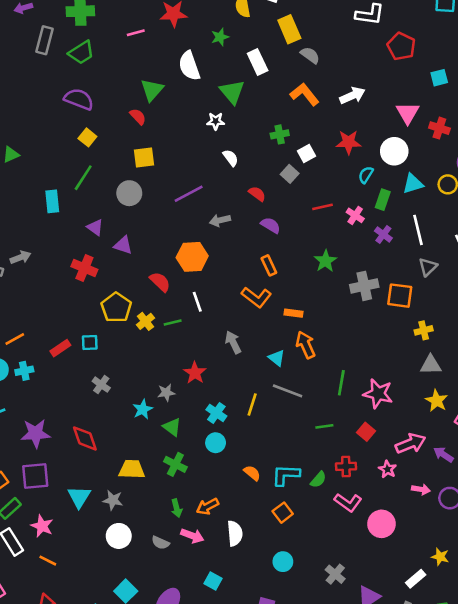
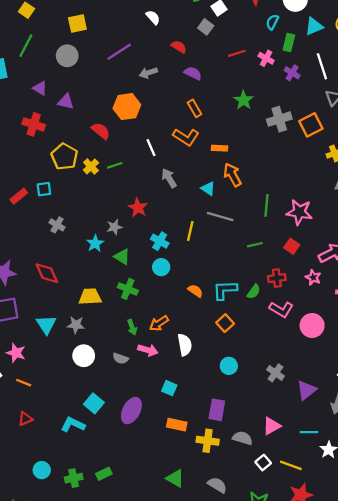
orange square: (400, 296) -> (311, 125), turned -30
white line: (197, 302) -> (151, 148), moved

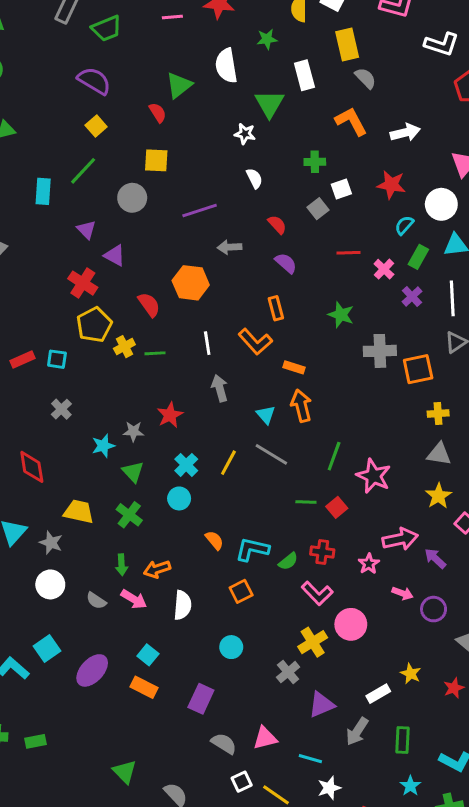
green star: (244, 100) -> (341, 315), turned -30
red cross: (34, 124) -> (83, 283), moved
red square: (292, 246) -> (337, 507), moved
orange rectangle: (177, 425) -> (144, 687), moved
yellow cross: (208, 441) -> (313, 642), moved, turned 35

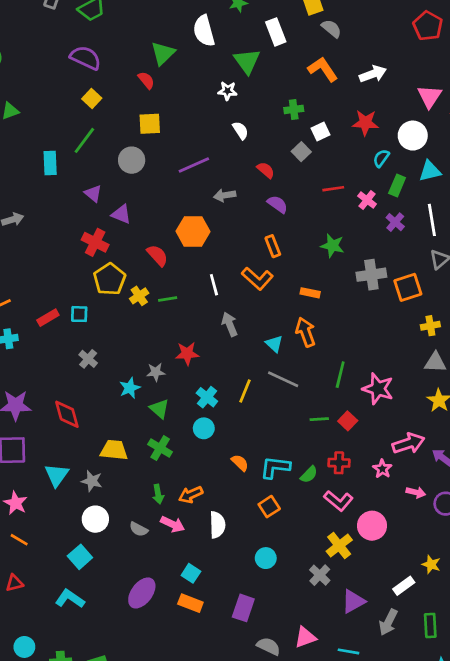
orange rectangle: (294, 367) -> (310, 293), moved
red star: (170, 415) -> (187, 353), turned 30
cyan square: (47, 648) -> (80, 557), moved

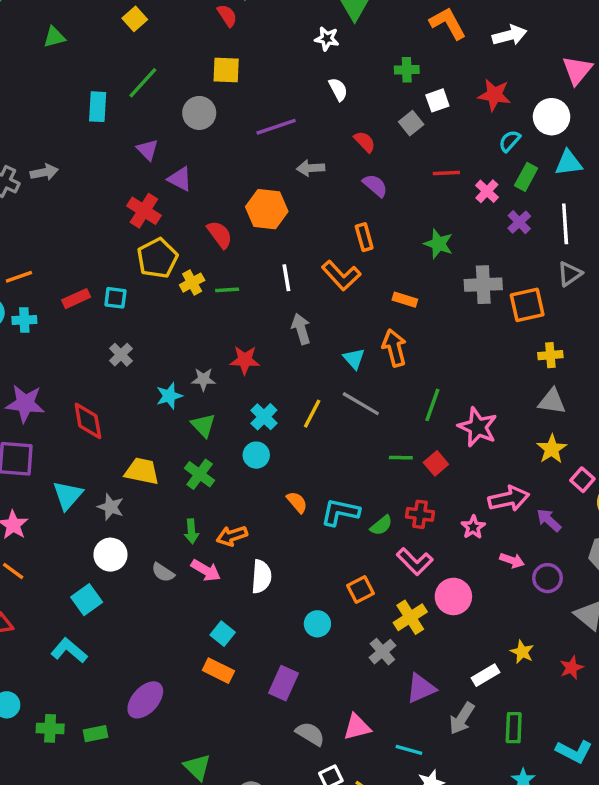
yellow square: (92, 98) -> (135, 19), moved
orange square: (269, 507) -> (360, 589), moved
purple ellipse: (142, 593) -> (145, 700), moved

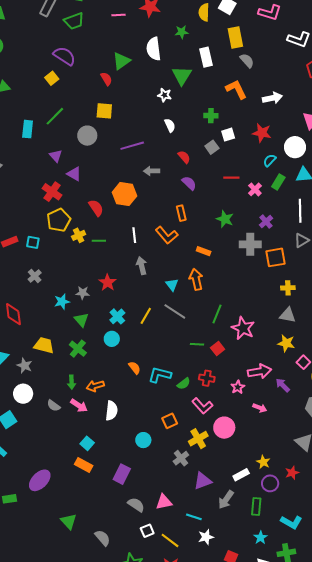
purple cross: (519, 222) -> (266, 222), moved
red star: (245, 360) -> (108, 282), turned 30
yellow star: (552, 449) -> (286, 343), turned -30
purple circle: (547, 578) -> (270, 483), moved

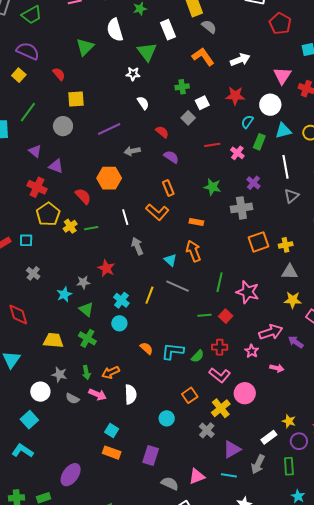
red semicircle: (106, 79) -> (59, 74), moved
orange square: (276, 257) -> (259, 242), moved
gray star: (25, 366) -> (59, 375), moved
cyan line: (194, 517) -> (229, 475), moved

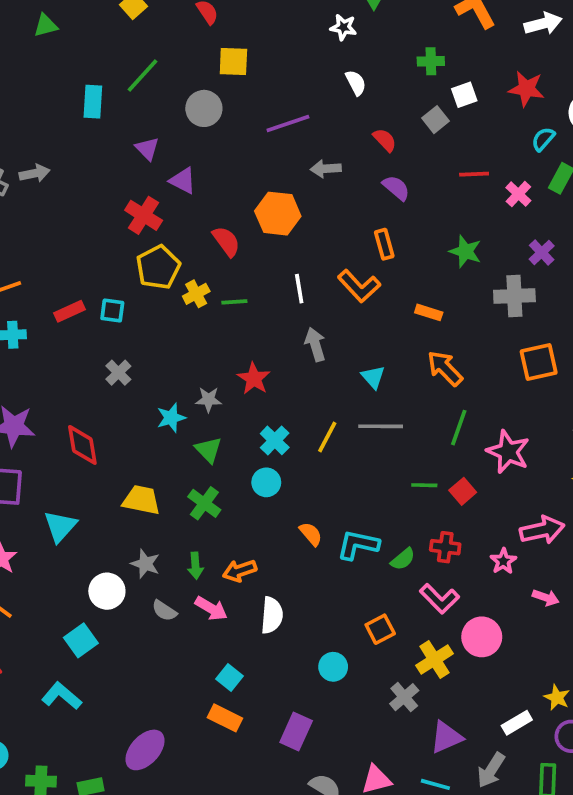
orange arrow: (193, 251) -> (445, 368), moved, turned -30
gray line: (177, 286) -> (381, 426), turned -30

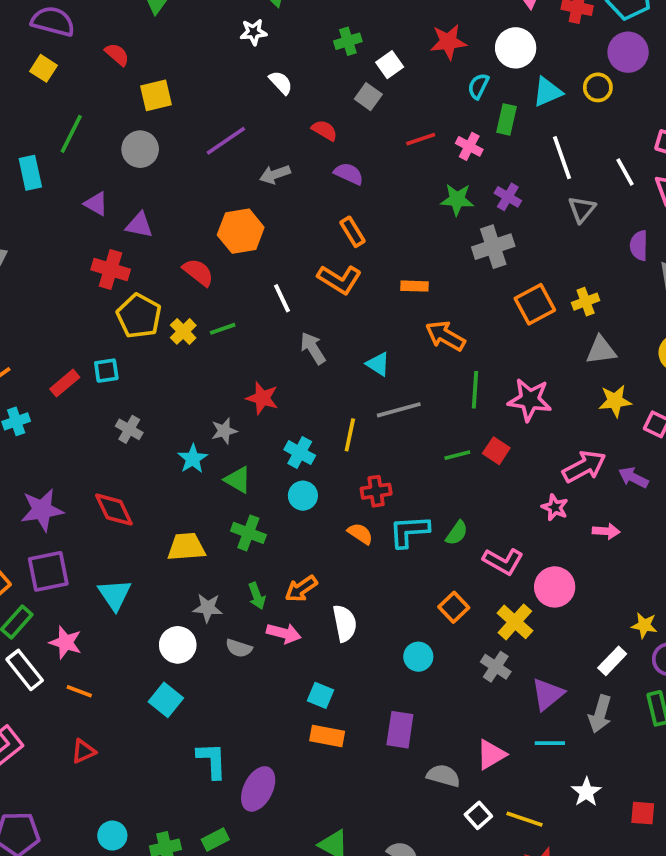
green star: (465, 251) -> (457, 199), moved
red cross: (445, 547) -> (376, 491), moved
cyan L-shape: (62, 696) -> (212, 761), moved, turned 63

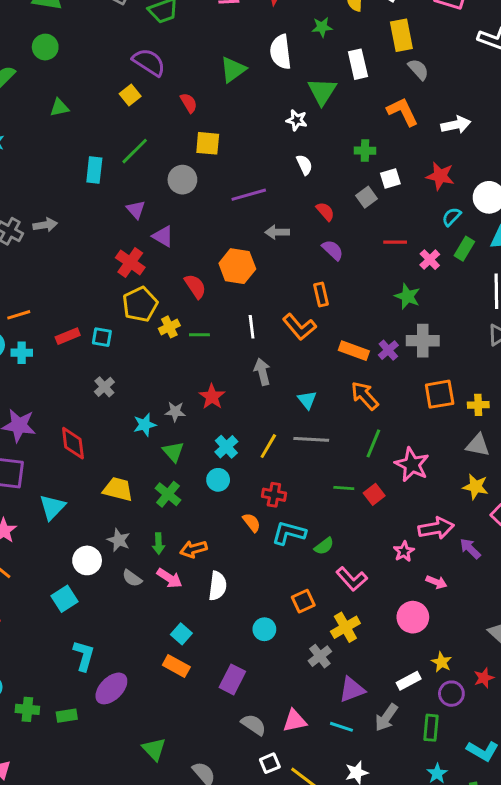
purple cross: (508, 197) -> (388, 350), moved
orange rectangle: (414, 286) -> (354, 351), size x1.4
pink circle: (555, 587) -> (413, 617), moved

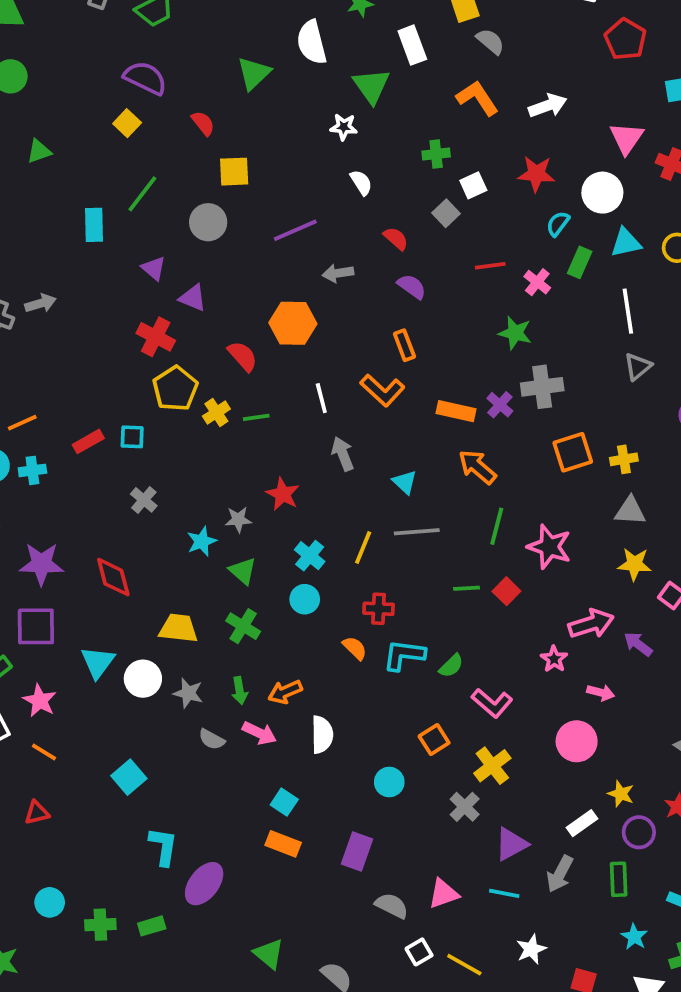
white circle: (87, 560) -> (143, 679), moved

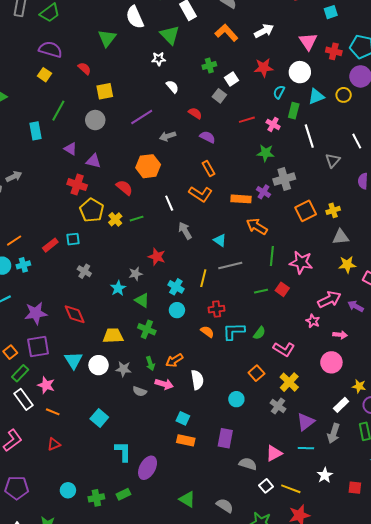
white line: (628, 311) -> (309, 136), moved

